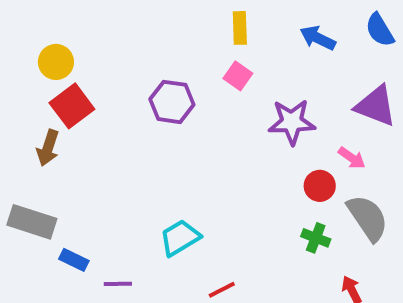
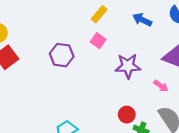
yellow rectangle: (240, 28) -> (99, 14), turned 42
red circle: (320, 186) -> (127, 115), moved

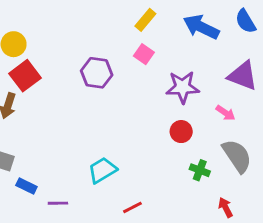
blue arrow: (142, 20) -> (201, 27), size x1.4
red circle: (127, 115) -> (181, 132), moved

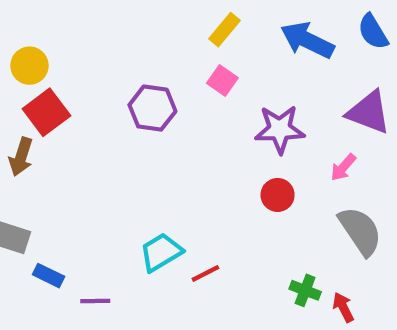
pink arrow: (226, 113) -> (343, 167), turned 96
green cross: (200, 170) -> (305, 290), moved
red line: (132, 207) -> (205, 273), moved

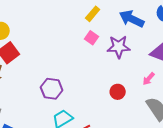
purple hexagon: (152, 108) -> (52, 89), moved
purple star: (280, 129) -> (119, 47), moved

